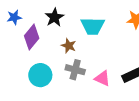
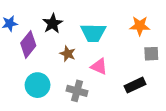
gray cross: (75, 70) -> (77, 91), moved
pink triangle: (102, 78) -> (99, 66), moved

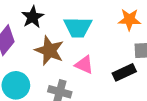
brown star: (68, 54) -> (49, 51), size x1.6
black rectangle: (135, 85) -> (124, 72), moved

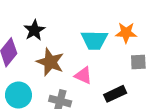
cyan trapezoid: (78, 27) -> (94, 40), moved
black rectangle: (124, 72) -> (115, 94), moved

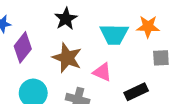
black star: (34, 30) -> (66, 19), moved

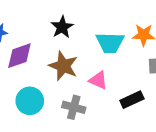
purple diamond: (23, 47) -> (19, 56), turned 32

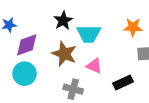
cyan trapezoid: (110, 43) -> (89, 34), moved
cyan circle: (30, 101) -> (24, 74), moved

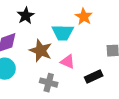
black star: (63, 21) -> (26, 16), moved
orange star: (133, 27) -> (84, 17), moved, turned 30

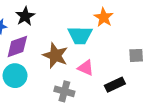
black star: (26, 16) -> (25, 16), moved

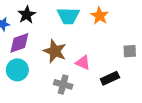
cyan trapezoid: (80, 35) -> (68, 16), moved

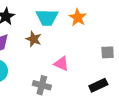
brown star: (55, 51) -> (34, 39), moved, size x0.7
black rectangle: (110, 78) -> (98, 85), moved

